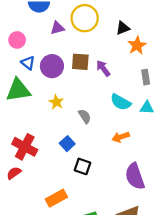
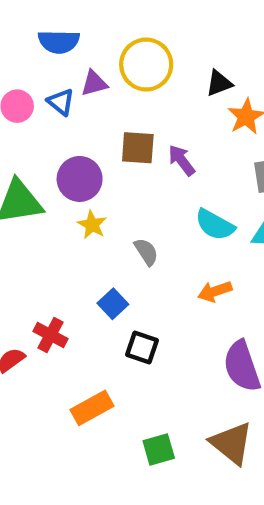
blue triangle: (28, 63) -> (61, 102), moved
purple circle: (52, 66) -> (80, 179), moved
red cross: (25, 147) -> (50, 335), moved, size x0.7

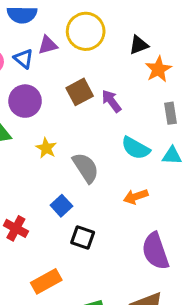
brown square: (138, 148) -> (80, 92), turned -32
purple circle: (80, 179) -> (25, 101), moved
gray semicircle: (146, 252) -> (86, 168), size x1.5

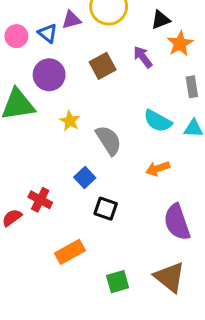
purple arrow: (111, 101) -> (143, 57), moved

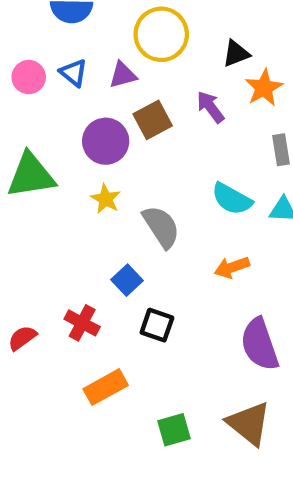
purple triangle: (71, 20) -> (123, 75), moved
purple circle: (49, 75) -> (106, 141), moved
red cross: (40, 200) -> (82, 323), moved

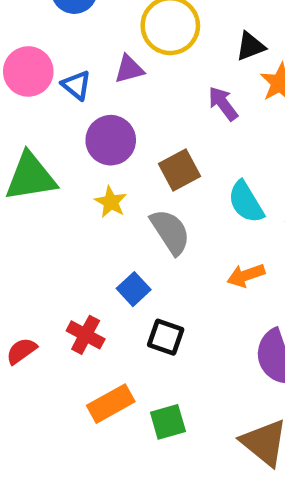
blue triangle: (74, 73) -> (76, 85), moved
pink circle: (29, 77) -> (28, 71), size x1.4
brown square: (153, 120) -> (179, 170), moved
cyan semicircle: (232, 199) -> (246, 202), turned 30
green square: (174, 430) -> (168, 422), moved

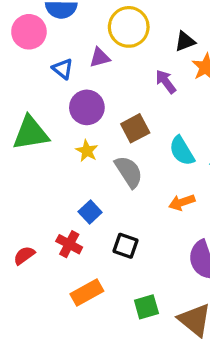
pink circle: (28, 71) -> (29, 32), moved
blue square: (134, 289) -> (90, 212), moved
green square: (168, 422) -> (146, 307), moved

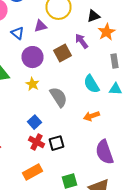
brown square: (135, 128) -> (62, 53), moved
red cross: (69, 244) -> (36, 142), moved
black square: (125, 246) -> (56, 143), turned -35

